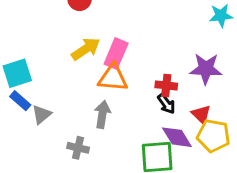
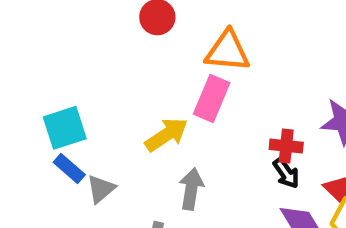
yellow arrow: (86, 49) -> (166, 135), moved
orange triangle: (113, 78) -> (227, 51), moved

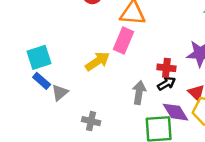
black arrow: (286, 173) -> (166, 83), turned -84
gray arrow: (191, 189) -> (139, 93), moved

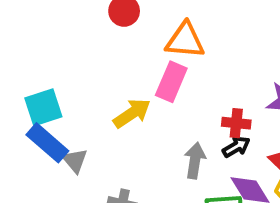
blue rectangle: (42, 81) -> (47, 143), size x1.5
gray triangle: (60, 93) -> (75, 161), turned -30

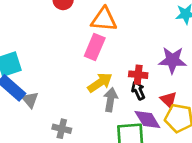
yellow arrow: (132, 113) -> (100, 83), moved
black arrow: (236, 147) -> (138, 91), turned -84

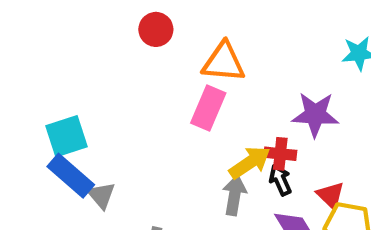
purple star: (172, 60) -> (315, 115), moved
yellow arrow: (100, 83) -> (250, 163), moved

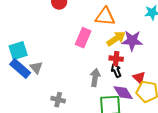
orange triangle: (224, 62) -> (105, 17), moved
yellow arrow: (250, 163) -> (116, 39), moved
gray triangle: (101, 195) -> (36, 68), moved

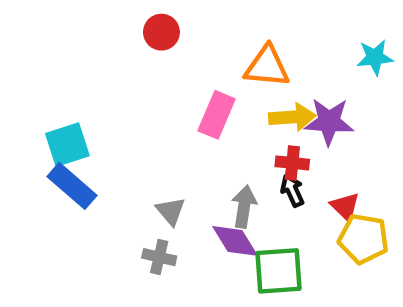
yellow arrow: (116, 39) -> (292, 117), turned 30
gray triangle: (36, 68) -> (171, 211), moved
purple diamond: (123, 93) -> (235, 241), moved

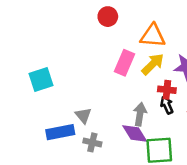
red circle: (161, 32) -> (108, 17), moved
yellow arrow: (292, 117) -> (153, 64), moved, turned -40
blue rectangle: (72, 186) -> (60, 132), moved, turned -52
gray triangle: (171, 211) -> (83, 115), moved

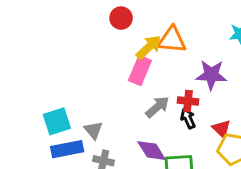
yellow arrow: (153, 64) -> (149, 47), moved
cyan square: (41, 79) -> (57, 121), moved
gray arrow: (140, 114) -> (157, 107), moved, turned 40

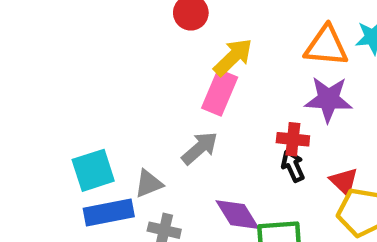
orange triangle: (172, 40) -> (326, 46), moved
gray arrow: (157, 107) -> (200, 148), moved
gray triangle: (93, 130) -> (149, 184), turned 48

